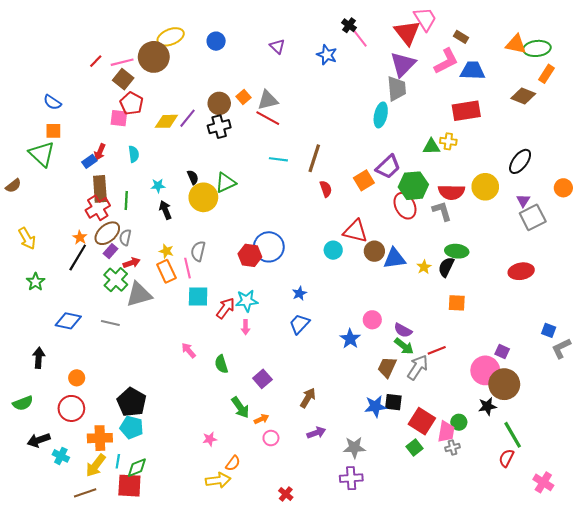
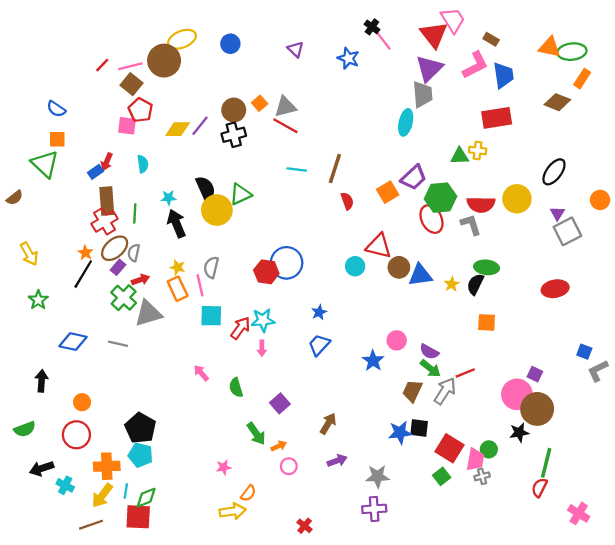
blue trapezoid: (473, 71) -> (503, 75), turned 80
black semicircle: (193, 177) -> (206, 189), size x1.6
black arrow: (165, 210) -> (176, 224), size x1.4
green line: (513, 435) -> (546, 463), turned 44

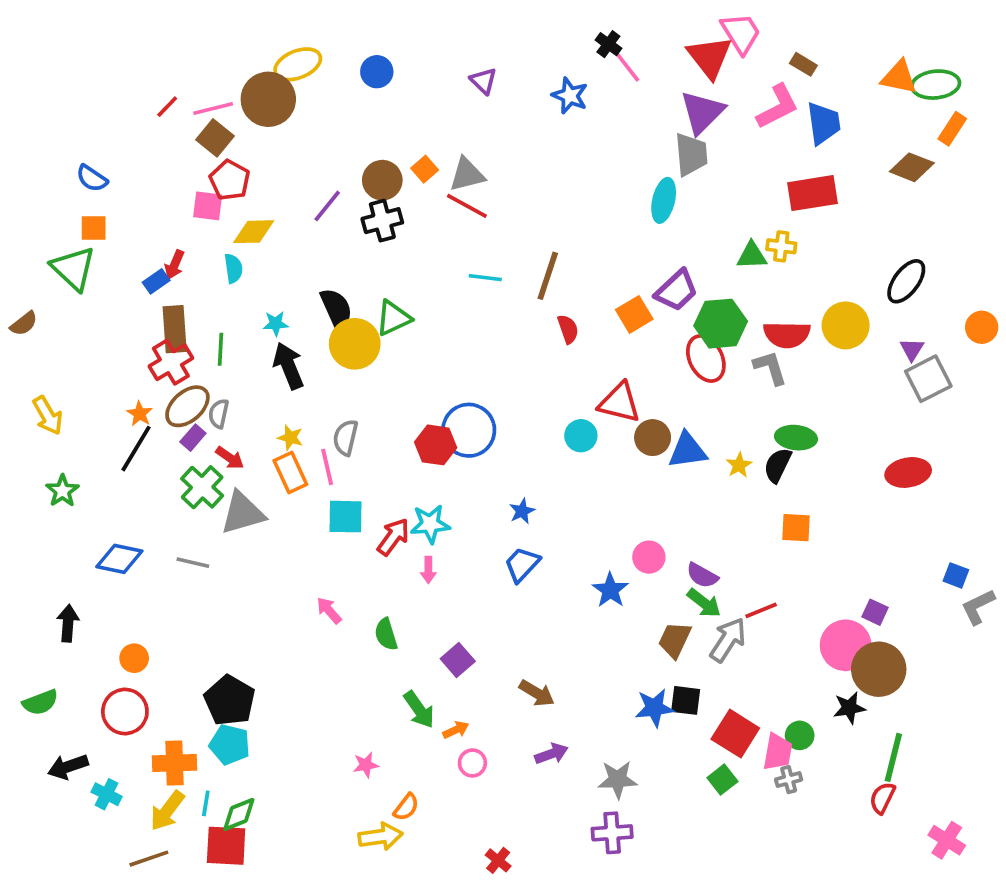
yellow diamond: (178, 129) -> (254, 232), moved
red arrow: (140, 280) -> (230, 458), turned 54
brown arrow: (328, 424) -> (537, 693), turned 90

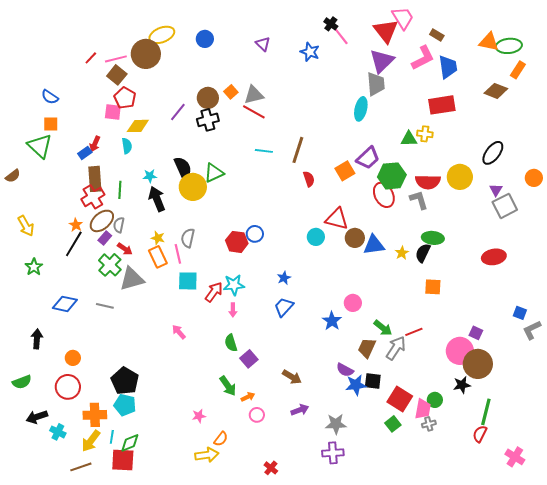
blue circle: (469, 430) -> (255, 234), size x0.6
purple semicircle: (702, 575) -> (345, 370), moved
green semicircle: (386, 634) -> (231, 343), moved

